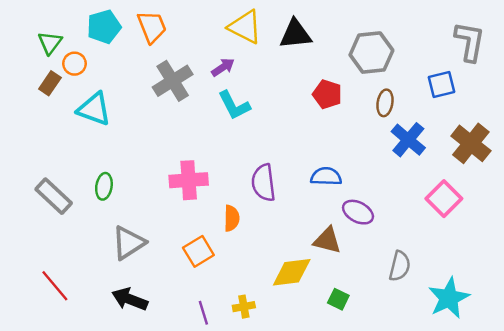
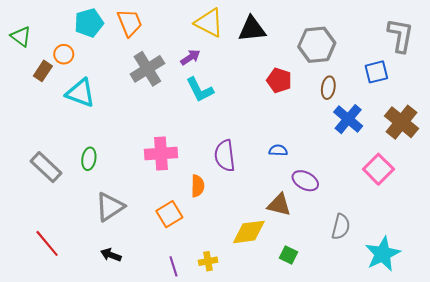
green triangle: (50, 43) -> (21, 36), moved, turned -30
blue semicircle: (326, 177) -> (278, 150), size x0.7
black arrow: (130, 299) -> (111, 255), size x0.7

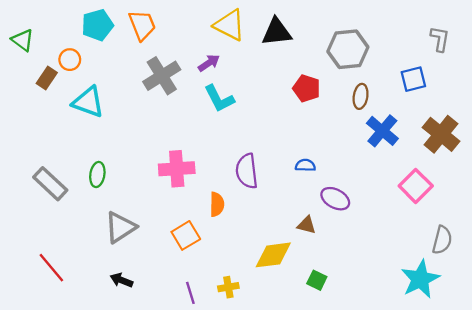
gray L-shape: (400, 35) -> (440, 39), size x0.7
brown triangle: (279, 205) -> (307, 225), size x0.7
gray semicircle: (341, 227) -> (442, 240), moved

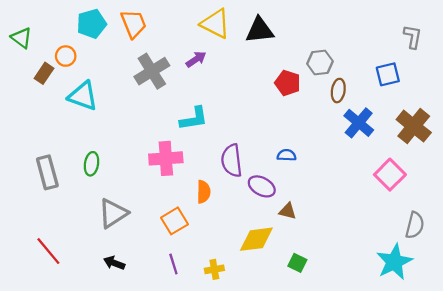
gray hexagon: (348, 49) -> (320, 63), moved, size x0.7
cyan L-shape: (219, 99) -> (194, 119), moved, turned -72
gray rectangle: (50, 184) -> (47, 172), turned 32
purple ellipse: (335, 199) -> (262, 186), moved
purple line: (190, 293) -> (173, 264), moved

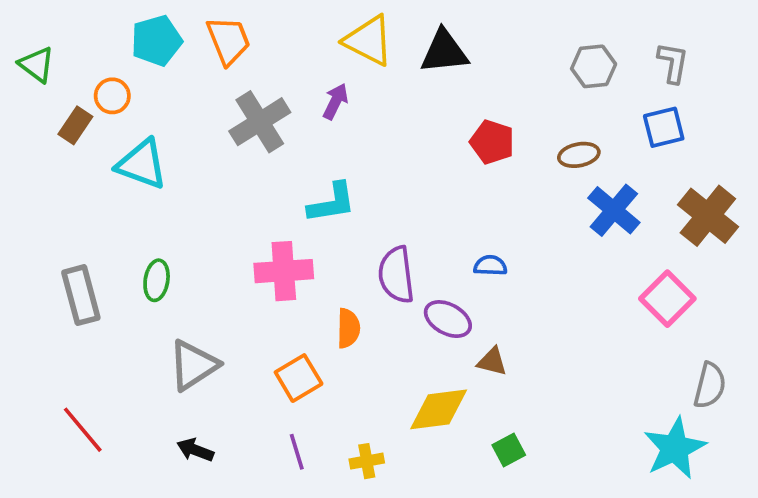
gray L-shape: (413, 37) -> (673, 63), moved
purple arrow: (196, 59) -> (335, 101), turned -30
gray hexagon: (320, 63) -> (594, 66), moved
brown ellipse: (338, 91) -> (579, 155), turned 70
green square: (297, 263) -> (509, 450), turned 36

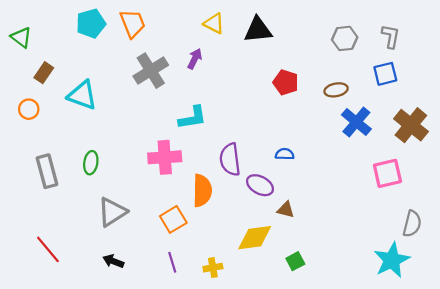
yellow triangle: (369, 41) -> (214, 23), size x0.7
orange circle: (112, 96) -> (29, 109), moved
pink square: (667, 299) -> (387, 173), turned 32
orange semicircle: (348, 328) -> (202, 191), size x1.4

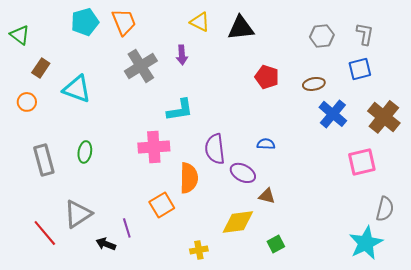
purple arrow: (195, 59) -> (182, 55), turned 150
gray triangle: (112, 212) -> (78, 214), moved
purple line: (172, 262) -> (127, 228), moved

